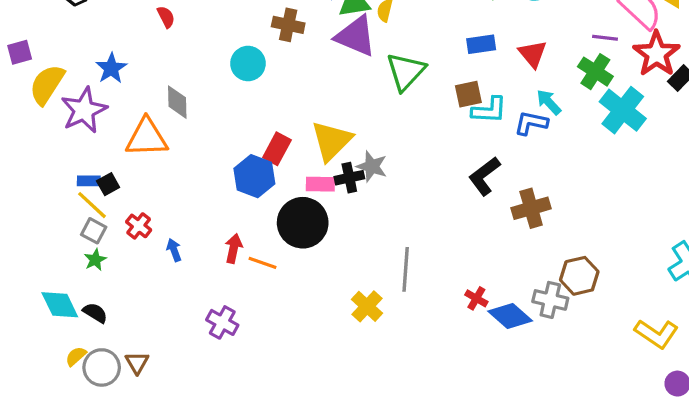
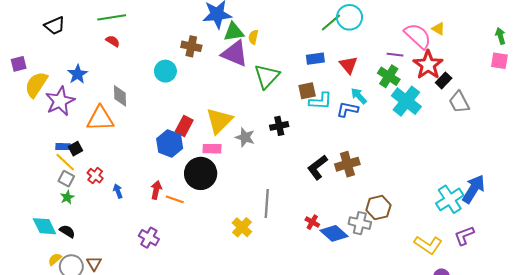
red semicircle: (166, 17) -> (113, 41), turned -32
black L-shape: (484, 176) -> (317, 167), moved
black cross: (349, 178) -> (279, 126), moved

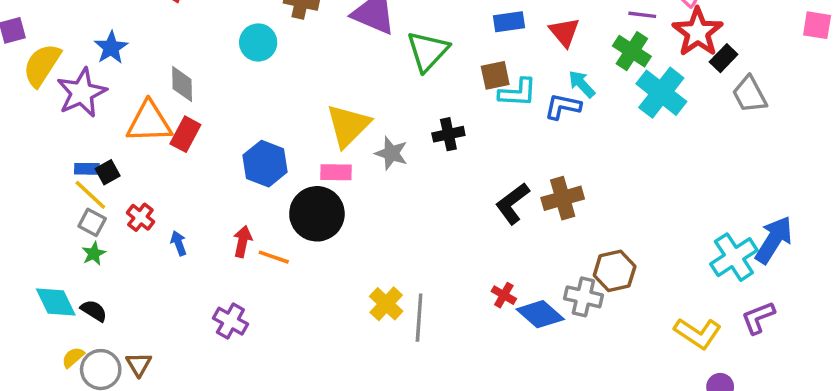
red rectangle: (184, 126) -> (185, 134), moved
gray line: (267, 203) -> (419, 318), moved

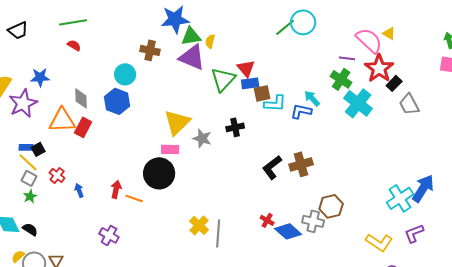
blue rectangle: (509, 22) -> (250, 83), moved
red triangle: (564, 32) -> (246, 68), moved
blue star: (111, 48) -> (40, 77), turned 30
blue hexagon: (265, 164) -> (117, 101), moved

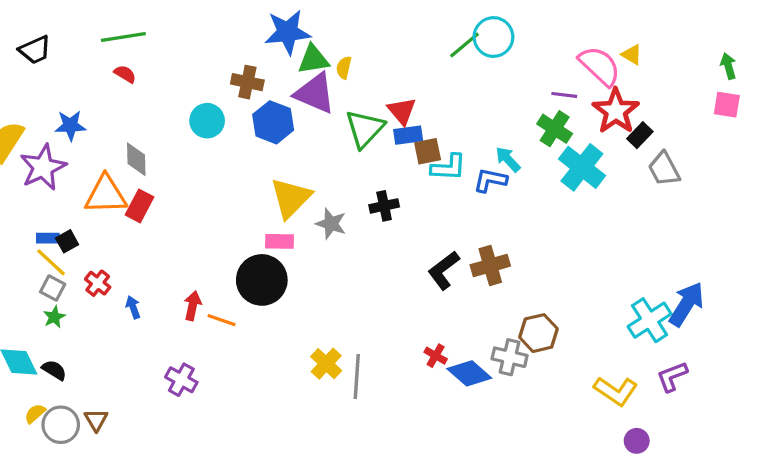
blue hexagon: (117, 101) -> (273, 122), moved

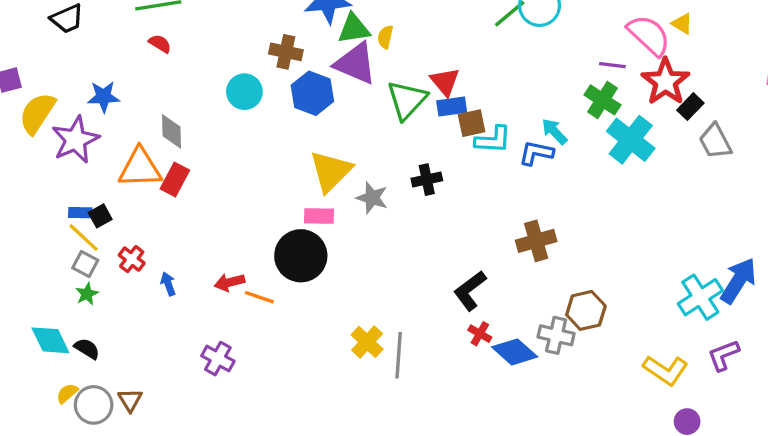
black L-shape: (444, 270) -> (470, 291), moved
red arrow: (193, 306) -> (230, 282), turned -116

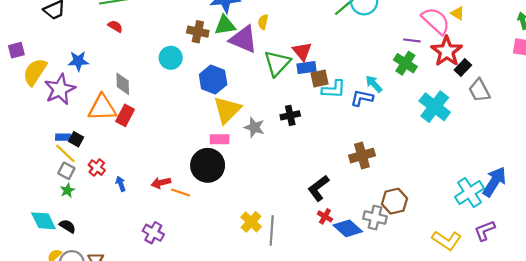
green triangle: (354, 29) -> (225, 25), moved
blue hexagon: (312, 93) -> (213, 80), moved
cyan cross: (631, 140) -> (435, 107), moved
black square: (100, 216) -> (76, 139), turned -32

